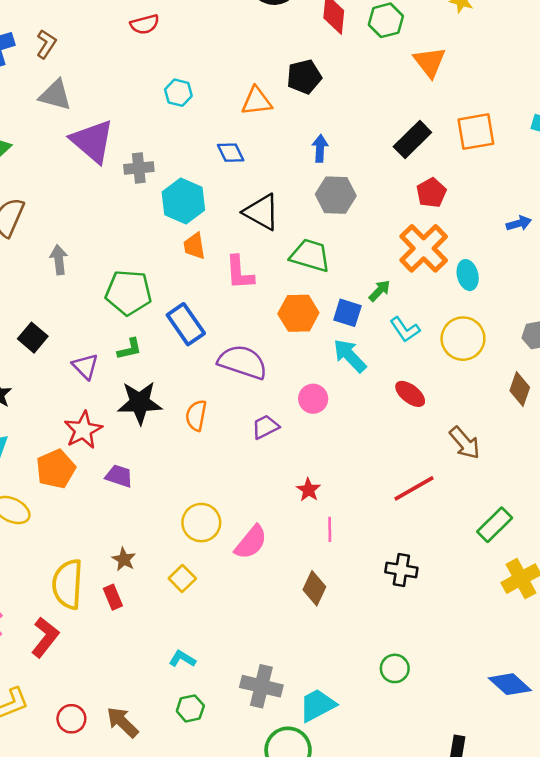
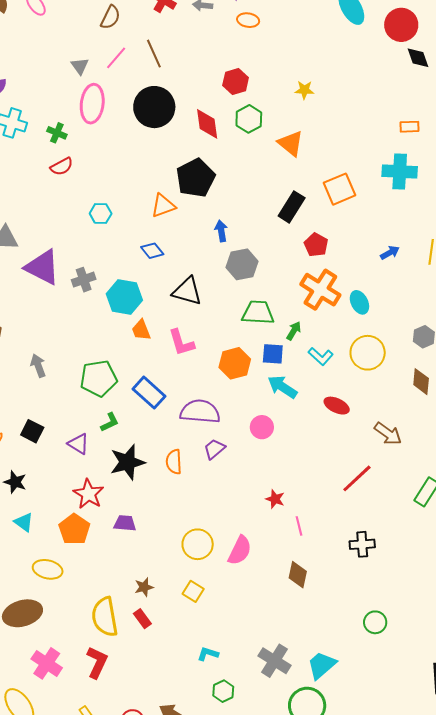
black pentagon: (304, 77) -> (196, 178), size x1.4
green trapezoid: (310, 255) -> (258, 313), moved
purple trapezoid: (265, 427) -> (214, 449), moved
brown star: (124, 559) -> (144, 587), turned -30
gray cross: (261, 686) -> (275, 661), turned 32

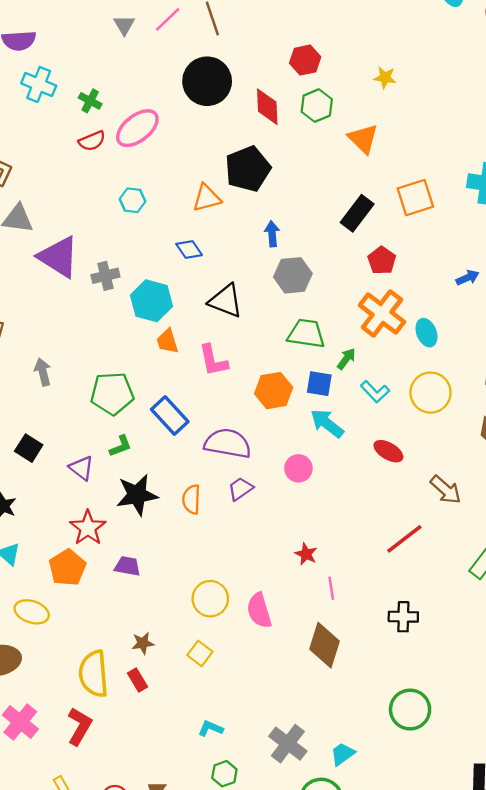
pink ellipse: (92, 104) -> (137, 128), moved, turned 39
pink semicircle: (240, 550) -> (259, 611), turned 132
brown diamond: (298, 575) -> (324, 645), size x1.4
green circle: (375, 622) -> (410, 710), size x1.5
cyan trapezoid: (322, 665) -> (343, 754), size x0.7

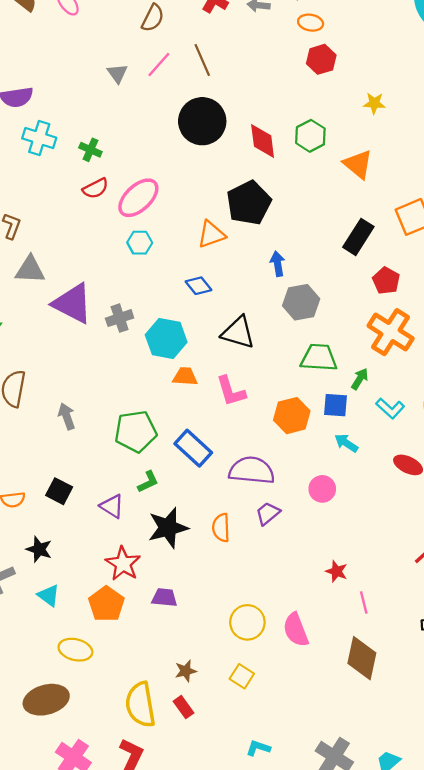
red hexagon: (305, 60) -> (321, 59), moved
pink ellipse: (137, 128) -> (138, 198), moved
orange trapezoid: (167, 341) -> (185, 376), turned 115
cyan arrow: (327, 423) -> (346, 443), size x0.7

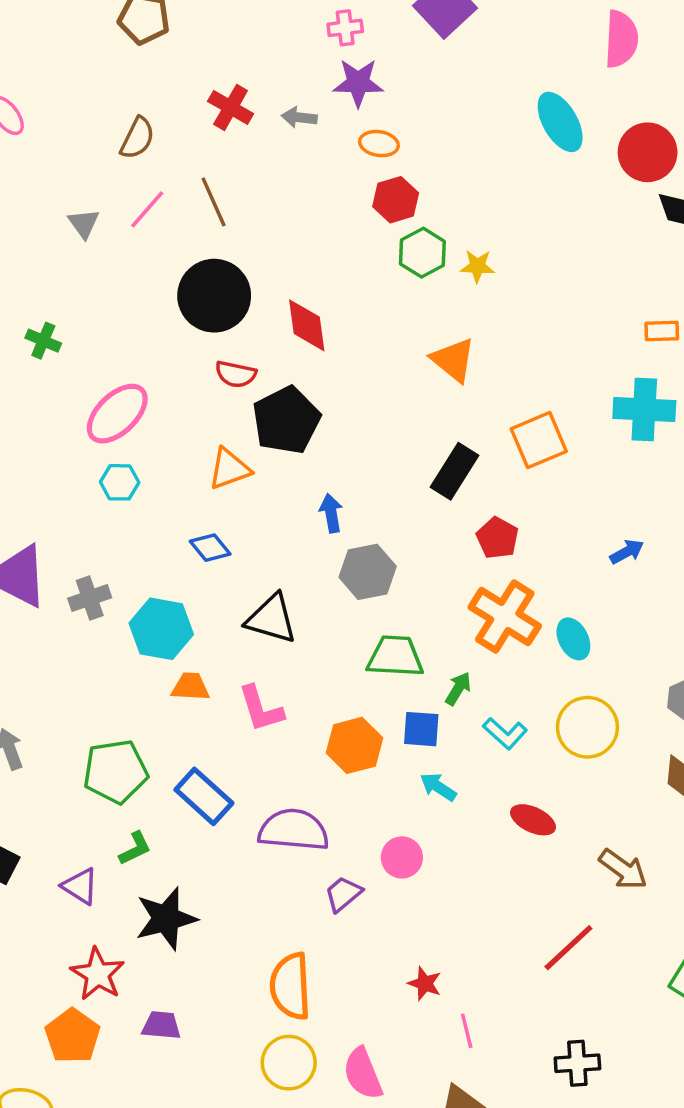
green hexagon: (310, 136) -> (422, 253), moved
red semicircle: (96, 188) -> (236, 374), moved, turned 40
purple trapezoid: (268, 513) -> (343, 894), moved
orange semicircle: (221, 528) -> (291, 986), moved, size x1.5

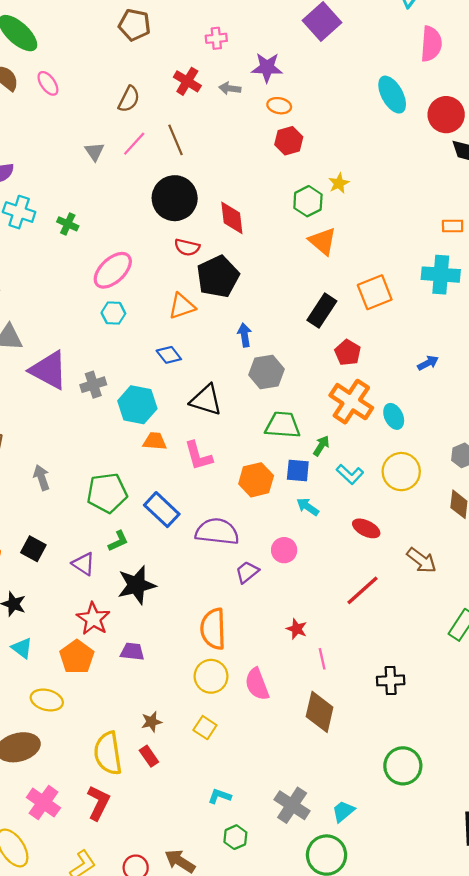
pink cross: (345, 28) -> (216, 38), moved
green hexagon: (422, 253) -> (308, 201), moved
yellow star: (477, 266) -> (339, 183), turned -30
red line: (568, 948) -> (362, 590), moved

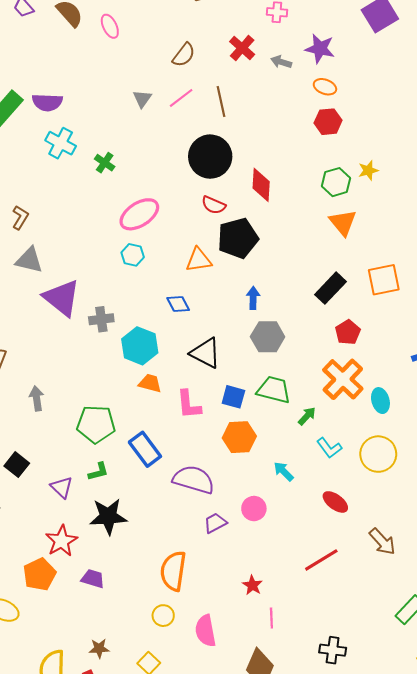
blue square: (298, 471) -> (233, 397), moved
yellow circle: (211, 676) -> (163, 616), size x0.7

